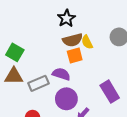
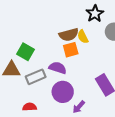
black star: (66, 18) -> (95, 14), moved
green square: (15, 52) -> (26, 52), moved

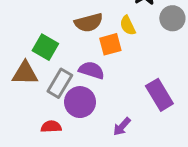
brown semicircle: (69, 35) -> (89, 23), moved
gray rectangle: (36, 77) -> (60, 83), turned -36
purple circle: (63, 92) -> (80, 102), moved

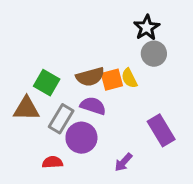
gray circle: (172, 18) -> (154, 54), moved
brown semicircle: (89, 23) -> (90, 77), moved
yellow semicircle: (128, 25) -> (129, 78), moved

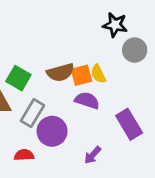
black star: (147, 28) -> (115, 25), turned -30
gray circle: (154, 54) -> (135, 50), moved
purple semicircle: (93, 106) -> (87, 100), moved

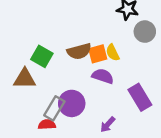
gray rectangle: (32, 113) -> (54, 108), moved

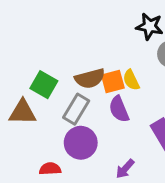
purple semicircle: (103, 76) -> (119, 109), turned -130
gray rectangle: (54, 108) -> (76, 109), moved

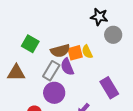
green square: (44, 85) -> (30, 44), moved
purple semicircle: (119, 109) -> (67, 67), moved

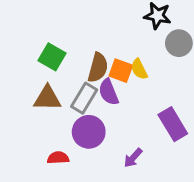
brown semicircle: (60, 51) -> (98, 68), turned -60
orange square: (75, 53) -> (121, 71), turned 35
brown triangle: (16, 73) -> (47, 98), moved

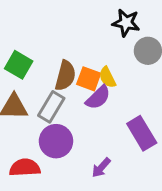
purple semicircle: (109, 92) -> (98, 98), moved, turned -112
red semicircle: (58, 158) -> (25, 168), size x1.4

